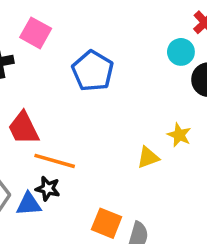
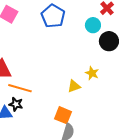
blue pentagon: (93, 71) -> (53, 16), moved
orange square: (107, 223) -> (63, 115), moved

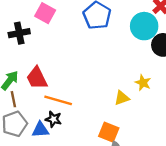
cyan circle: (93, 25) -> (144, 26), size x1.5

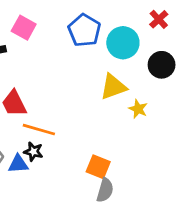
cyan circle: (144, 26) -> (123, 43), moved
yellow triangle: (122, 98) -> (113, 87), moved, size x1.5

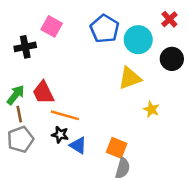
yellow star: (138, 109) -> (151, 109), moved
blue triangle: (18, 164) -> (78, 145), moved, turned 36

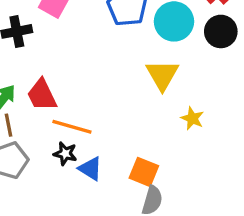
black circle: (172, 59) -> (221, 31), moved
yellow triangle: (130, 78) -> (162, 75), turned -40

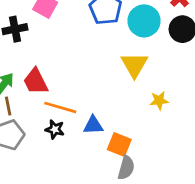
yellow star: (192, 118) -> (159, 101), turned -30
blue triangle: (90, 169) -> (93, 125), moved, turned -35

